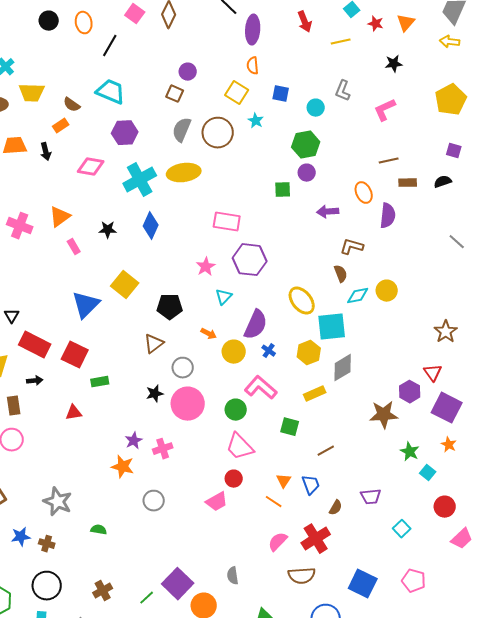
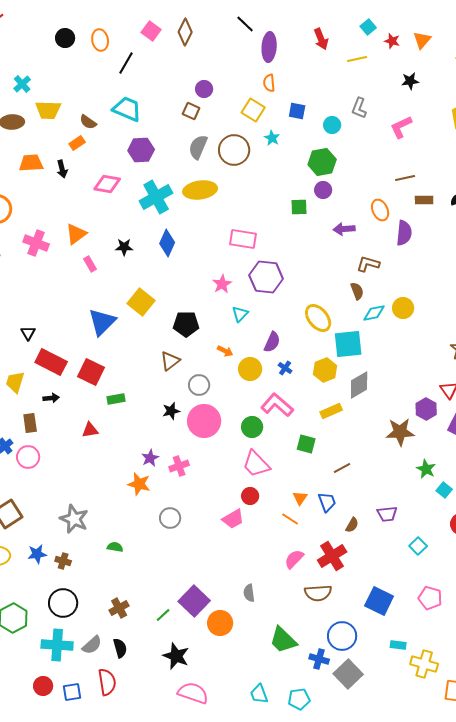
purple semicircle: (256, 325) -> (272, 342), size x0.7

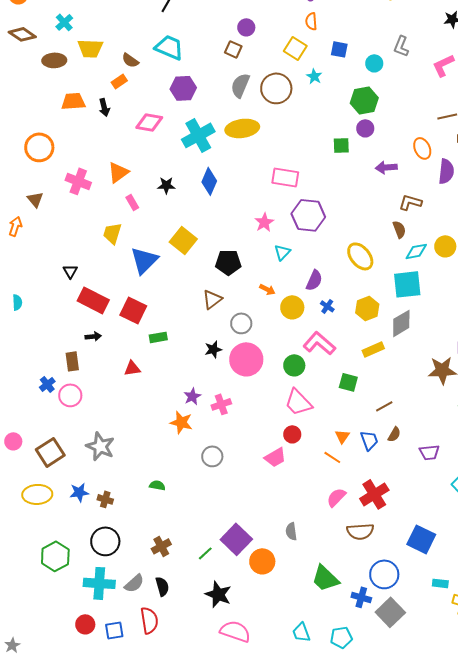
cyan square: (348, 344) -> (407, 284), moved
yellow trapezoid: (15, 382) -> (112, 233), moved
gray star: (74, 519) -> (100, 446), moved
brown semicircle: (352, 525) -> (394, 434), moved

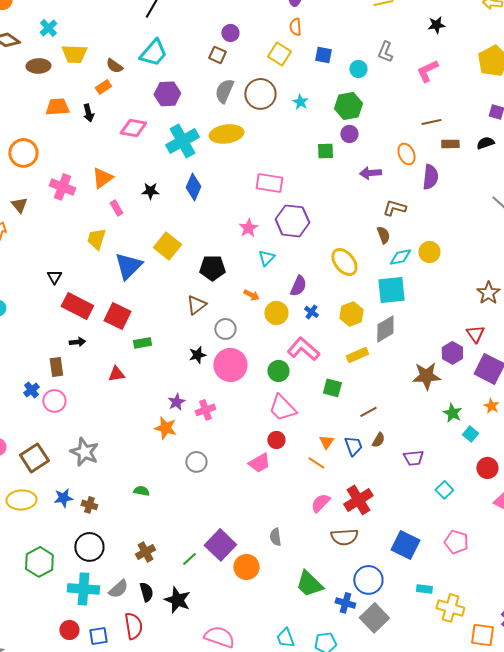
cyan trapezoid: (169, 47) -> (153, 53), turned 108
cyan star: (314, 76) -> (300, 102), moved
black star: (218, 594) -> (177, 600), moved

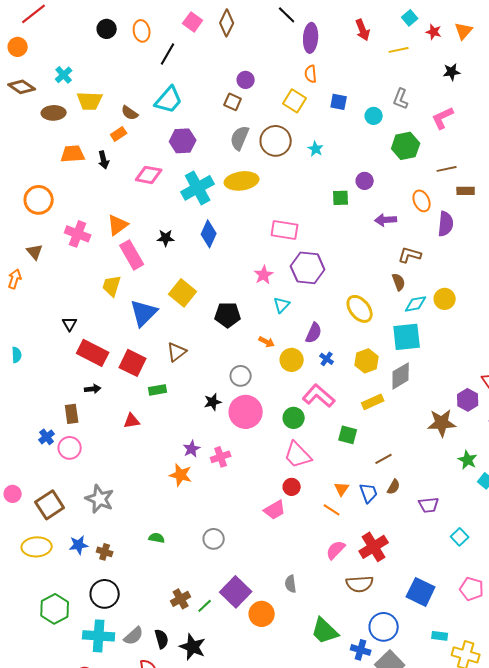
green hexagon: (348, 106) -> (406, 146), moved
pink rectangle: (116, 208) -> (132, 255), size x1.8
brown triangle: (196, 305) -> (177, 352), moved
gray circle: (196, 462) -> (214, 539), moved
brown cross: (145, 552) -> (181, 599), moved

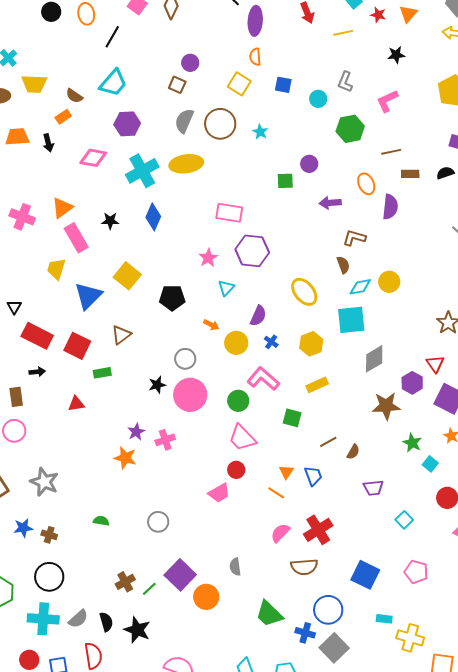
gray diamond: (401, 376) -> (374, 359), moved
brown semicircle: (394, 487) -> (353, 452), moved

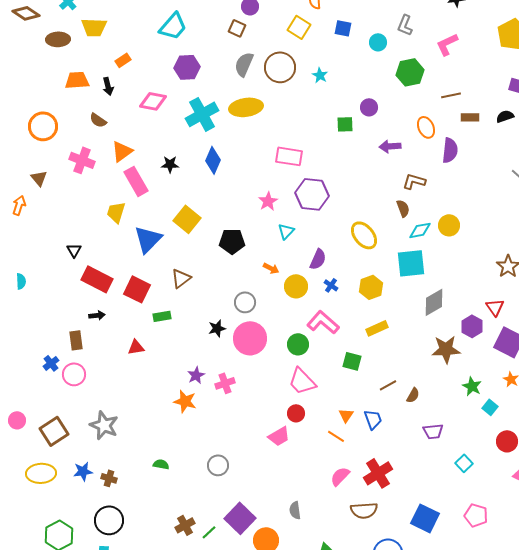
brown semicircle: (74, 96) -> (98, 120), moved

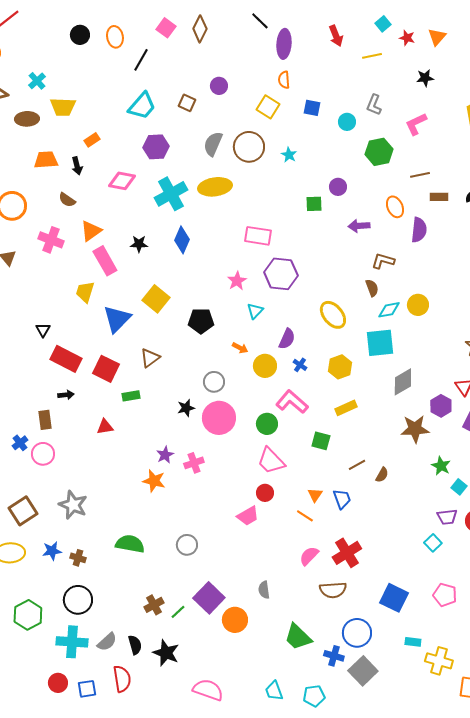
brown square: (237, 28) -> (187, 103), moved
purple trapezoid: (433, 431) -> (447, 517), moved
green semicircle: (161, 464) -> (130, 544), size x1.8

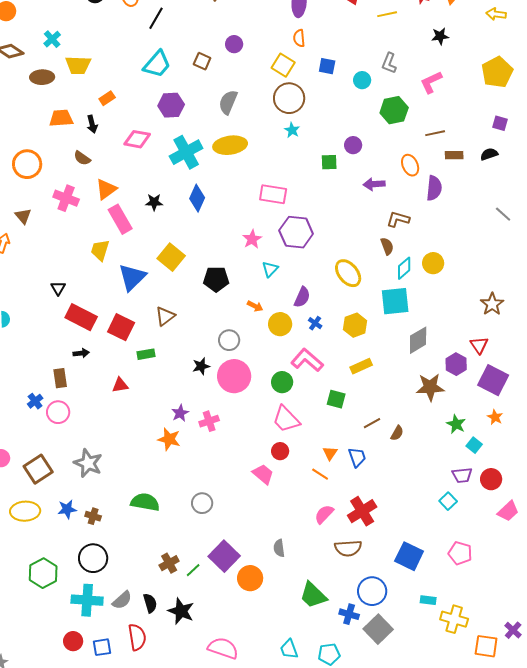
brown circle: (249, 147) -> (289, 98), moved
cyan star: (289, 155) -> (292, 130), moved
cyan diamond: (389, 310) -> (404, 268), turned -30
pink trapezoid: (248, 516) -> (263, 474), turned -110

